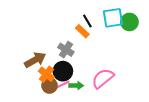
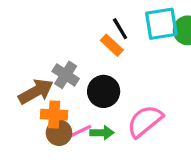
gray cross: (66, 50) -> (66, 75), moved
black circle: (63, 71) -> (104, 91), moved
orange cross: (46, 74) -> (54, 115), turned -35

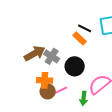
black line: (120, 29) -> (85, 28), turned -32
brown arrow: (36, 91) -> (35, 53), moved
green arrow: (102, 133) -> (84, 98), moved, turned 96

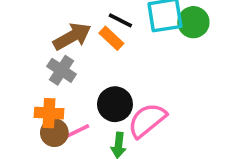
brown arrow: (35, 53) -> (72, 36), moved
black circle: (75, 66) -> (115, 104), moved

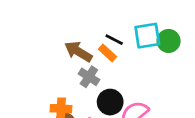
brown arrow: (72, 36) -> (78, 52), turned -120
gray cross: (61, 70) -> (89, 77), moved

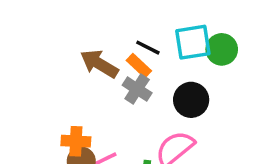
gray cross: (89, 77) -> (137, 89), moved
black circle: (110, 102) -> (191, 100), moved

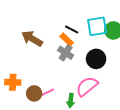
brown arrow: (99, 64) -> (32, 39), moved
orange cross: (76, 141) -> (13, 82), moved

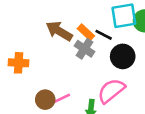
black line: (72, 29) -> (104, 35), moved
brown arrow: (32, 39) -> (59, 31), moved
orange cross: (13, 82) -> (19, 63), moved

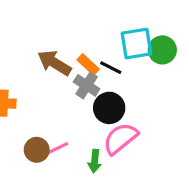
black circle: (123, 56) -> (109, 108), moved

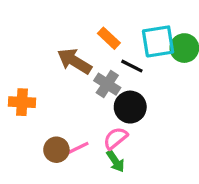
orange rectangle: (88, 64) -> (109, 38), moved
pink semicircle: (120, 139) -> (115, 138), moved, size x0.7
green arrow: (95, 161) -> (115, 161), turned -40

